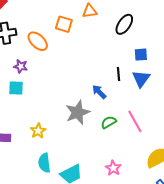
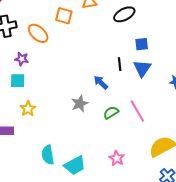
black ellipse: (124, 24) -> (124, 14), turned 30
gray star: (78, 112) -> (80, 104), size x0.7
yellow star: (38, 131) -> (28, 109), moved

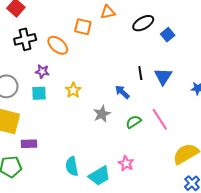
blue square: (142, 44) -> (168, 35), moved, turned -32
yellow star: (28, 109) -> (73, 90), moved
pink star: (117, 158) -> (126, 163), moved

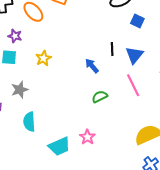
blue square: (168, 35) -> (137, 21), moved, turned -32
gray star: (102, 114) -> (20, 90), moved
pink line: (160, 119) -> (133, 85), moved
cyan semicircle: (72, 166) -> (29, 122), moved

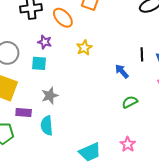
yellow star: (43, 58) -> (84, 48), moved
cyan semicircle: (29, 122) -> (47, 126), moved
pink star: (87, 137) -> (128, 144), moved

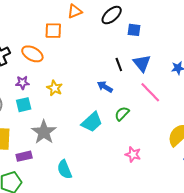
yellow star: (84, 48) -> (55, 88), moved
gray star: (50, 96) -> (44, 132), size x1.4
cyan semicircle: (47, 126) -> (64, 169), moved
cyan trapezoid: (90, 152) -> (92, 122), moved

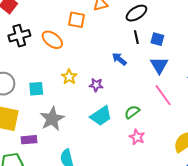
blue square: (134, 30) -> (157, 39), moved
black line: (119, 65) -> (136, 37), moved
purple star: (22, 83) -> (96, 85), moved
blue arrow: (105, 87) -> (119, 59), moved
pink star: (133, 154) -> (137, 137), moved

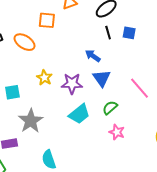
blue triangle: (159, 65) -> (102, 78), moved
purple star: (96, 85) -> (72, 84), size x1.5

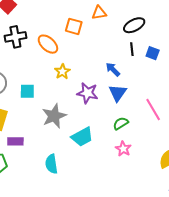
yellow star: (44, 78) -> (62, 72), moved
cyan trapezoid: (79, 114) -> (82, 137), moved
gray star: (31, 121) -> (54, 116), moved

